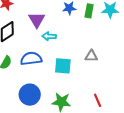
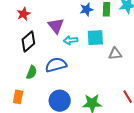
cyan square: (63, 66) -> (95, 38), moved

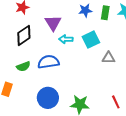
cyan square: (95, 38) -> (91, 40), turned -30
green semicircle: (32, 72) -> (23, 66), turned 40

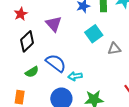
cyan arrow: (66, 39) -> (75, 76), moved
blue semicircle: (48, 62) -> (56, 63), turned 55

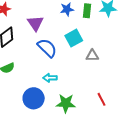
blue semicircle: (56, 63) -> (47, 48), moved

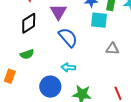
cyan square: (74, 38) -> (99, 20), moved, turned 30

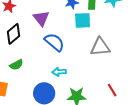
gray triangle: (112, 49) -> (100, 47), size x1.5

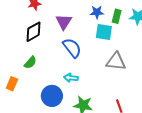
green semicircle: (16, 65) -> (30, 63), turned -32

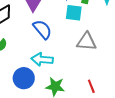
cyan arrow: (71, 78) -> (42, 59), size x1.5

